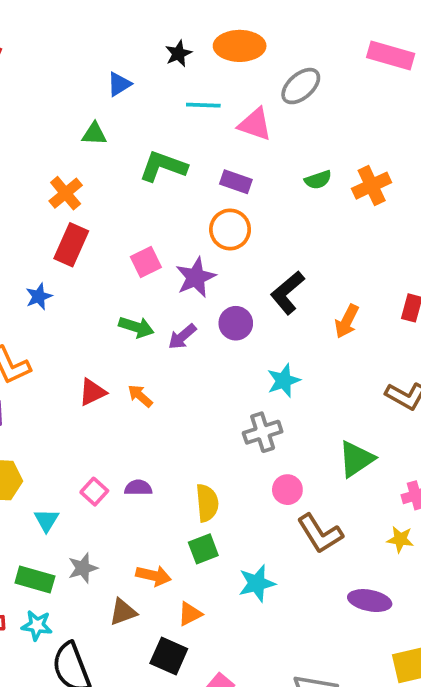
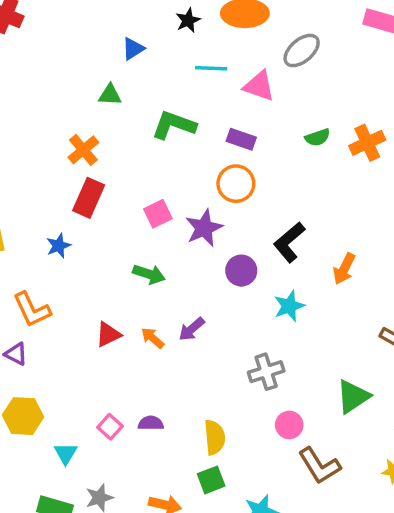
purple arrow: (182, 337) -> (192, 329), moved
cyan star: (284, 381) -> (289, 306), moved

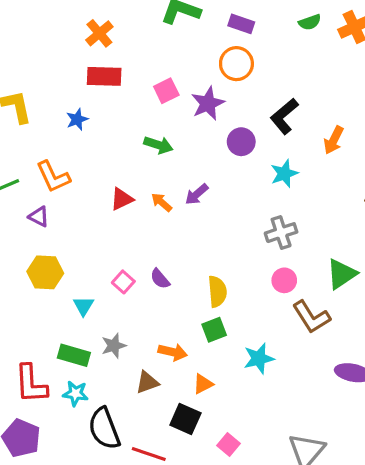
red rectangle: (89, 198) -> (104, 76), turned 68
gray cross: (266, 372) -> (281, 233), moved
green triangle: (353, 397) -> (342, 274), moved
purple semicircle: (151, 423) -> (160, 279), turned -130

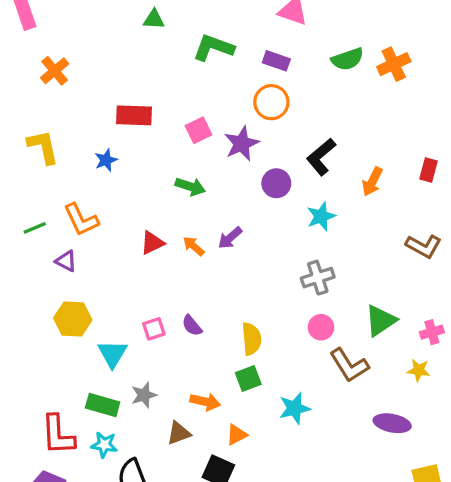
green semicircle: (310, 22) -> (347, 59), size x1.4
orange cross: (99, 33) -> (55, 71), moved
pink square: (123, 282) -> (154, 329), turned 30
cyan triangle: (83, 306) -> (113, 354), size x1.4

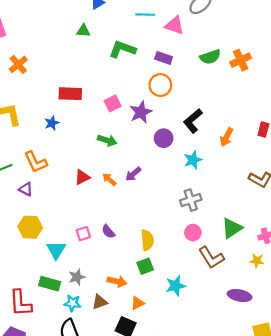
cyan star: (104, 445) -> (72, 303), moved

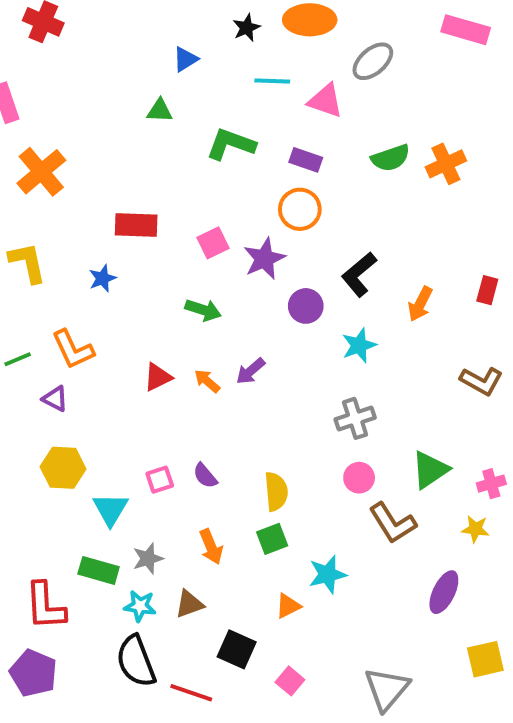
orange cross: (18, 64) -> (41, 172), size x1.4
orange arrow: (117, 281) -> (211, 547), moved, turned 54
purple ellipse: (240, 296) -> (444, 592), turned -75
orange triangle: (138, 303) -> (288, 606), moved

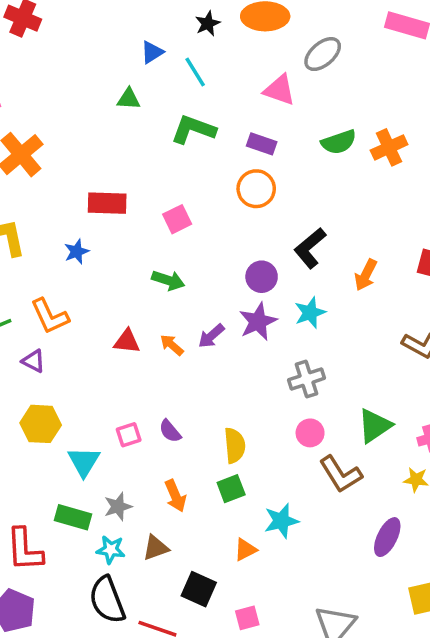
cyan line: (272, 81) -> (195, 72), moved, turned 56
purple star: (264, 259) -> (258, 322), moved
red triangle: (158, 377) -> (127, 341), turned 32
pink square: (290, 681) -> (247, 618), turned 35

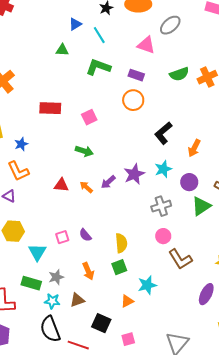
blue star: (77, 252) -> (21, 144), moved
purple circle: (262, 277) -> (189, 182), moved
green triangle: (375, 426) -> (201, 206), moved

